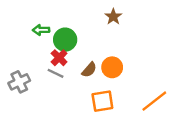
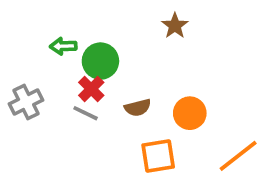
orange circle: (112, 67) -> (190, 113), moved
brown semicircle: (89, 70) -> (138, 108), turned 35
gray cross: (19, 82) -> (26, 102), moved

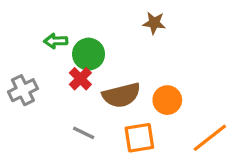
brown star: (175, 26) -> (154, 23), turned -30
brown semicircle: (138, 108) -> (121, 95), size x1.6
gray line: (86, 113) -> (84, 133), moved

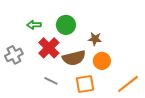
brown star: (154, 23) -> (95, 39), moved
green circle: (89, 54) -> (66, 25), moved
red cross: (80, 79) -> (49, 48), size x1.5

